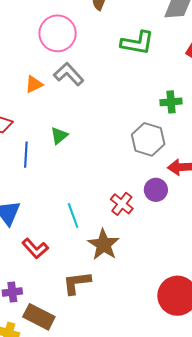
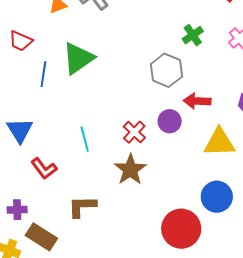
green cross: (171, 102) -> (193, 35), turned -35
green triangle: (59, 136) -> (78, 58), size x1.8
brown star: (104, 245) -> (130, 170), moved

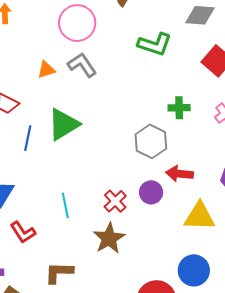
green cross: (193, 35) -> (179, 108), turned 30

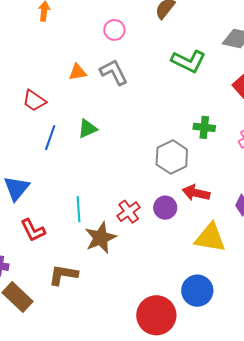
pink circle: (77, 23) -> (114, 30), size x0.6
green triangle: (63, 124) -> (87, 129), size x0.6
brown star: (109, 238) -> (101, 238), moved

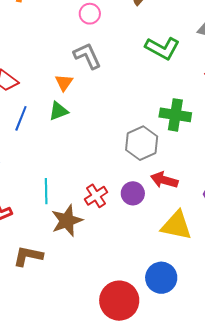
orange triangle: (78, 72) -> (64, 83), moved, turned -48
green cross: (204, 127) -> (175, 115), size x1.4

